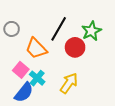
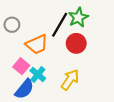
green star: (91, 31) -> (78, 17), moved
orange trapezoid: (36, 48) -> (37, 44), turned -70

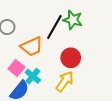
green star: (78, 17) -> (73, 20), turned -30
red circle: (76, 43) -> (71, 58), moved

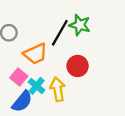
yellow arrow: (65, 81) -> (58, 89), moved, turned -45

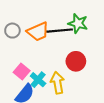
black line: (60, 33) -> (60, 31), turned 55
orange trapezoid: (35, 54) -> (38, 32), moved

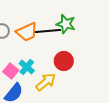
cyan cross: (38, 80) -> (27, 67), moved
yellow arrow: (57, 83) -> (46, 82), turned 60

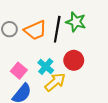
black line: (48, 31) -> (57, 29), turned -75
cyan cross: (27, 67) -> (46, 67), moved

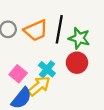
green star: (76, 22) -> (79, 38), moved
yellow arrow: (55, 82) -> (39, 86), moved

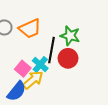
black line: (59, 29) -> (52, 50), moved
pink square: (18, 74) -> (23, 69), moved

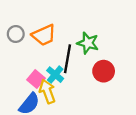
red circle: (68, 58) -> (104, 71), moved
yellow arrow: (33, 80) -> (47, 91), turned -70

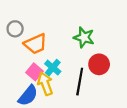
orange trapezoid: (44, 35) -> (36, 44), moved
black line: (68, 59) -> (80, 82), moved

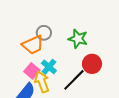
gray circle: (15, 29) -> (44, 33), moved
black line: (80, 82) -> (74, 80), turned 35

